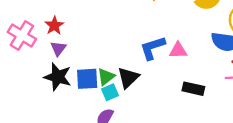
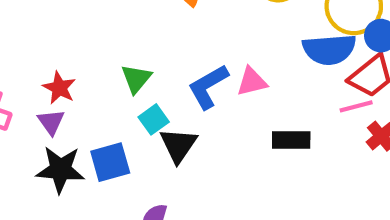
red star: (54, 26) -> (59, 88), moved
green triangle: (106, 77) -> (136, 79), moved
cyan square: (110, 92) -> (154, 119), moved

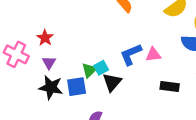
green triangle: (136, 79) -> (89, 70), moved
red star: (59, 88) -> (45, 38), moved

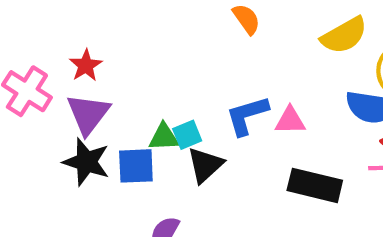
purple triangle: (49, 63) -> (88, 114), size x1.6
green triangle: (89, 70) -> (164, 137), turned 35
black rectangle: (170, 87) -> (315, 185), size x1.4

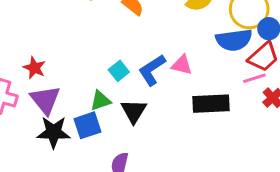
pink triangle: (290, 121) -> (182, 65), turned 30
cyan square: (187, 135) -> (119, 71), moved

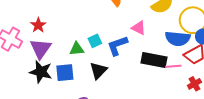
pink triangle: (182, 65) -> (139, 28), moved
pink line: (254, 78) -> (173, 66), moved
green triangle: (101, 101) -> (77, 49), moved
black rectangle: (211, 104) -> (154, 60), moved

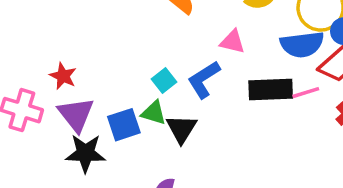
green triangle: (77, 49) -> (154, 113), moved, turned 35
blue square: (65, 73) -> (124, 125), moved

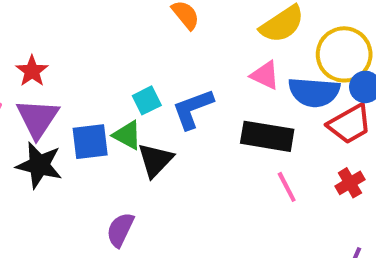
pink triangle: (233, 42) -> (265, 75), moved
pink line: (306, 93) -> (287, 187), moved, turned 68

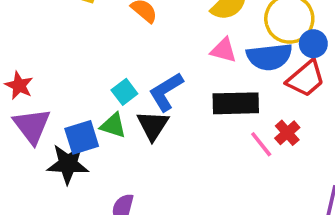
black triangle: (155, 160) -> (153, 125), moved
black star: (39, 165) -> (68, 164), moved
red cross: (350, 183) -> (287, 133), moved

